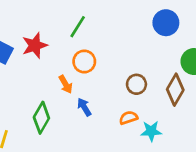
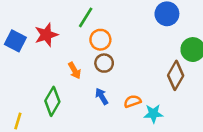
orange circle: (84, 62) -> (100, 40), moved
brown circle: (136, 84) -> (104, 63), moved
blue arrow: (84, 107) -> (102, 96), moved

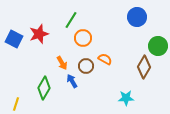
brown circle: (104, 63) -> (86, 66), moved
blue arrow: (102, 96) -> (72, 81), moved
orange semicircle: (132, 101) -> (105, 59), moved, turned 48

